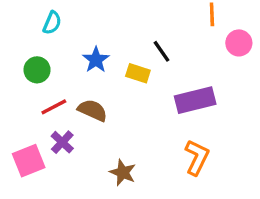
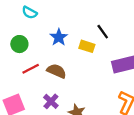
cyan semicircle: (52, 23) -> (30, 13), turned 96
purple cross: (62, 142) -> (51, 101), moved

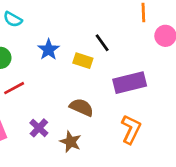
brown semicircle: (57, 71) -> (82, 107), moved

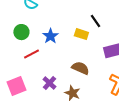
blue star: (49, 50) -> (50, 36), moved

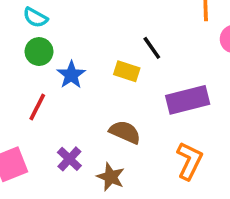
green circle: (21, 32) -> (39, 52), moved
red line: (31, 54) -> (37, 107), turned -35

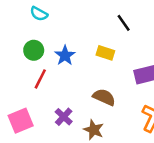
black line: (152, 48) -> (124, 23), moved
green circle: (39, 52) -> (34, 50), moved

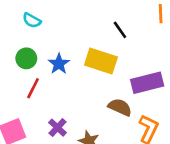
yellow rectangle: (105, 53) -> (101, 61), size x1.6
brown semicircle: (104, 97) -> (120, 107), moved

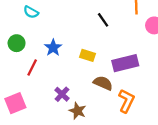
green circle: (26, 58) -> (17, 43), moved
yellow rectangle: (101, 61) -> (88, 55), moved, size x0.6
purple cross: (58, 128) -> (62, 94), moved

